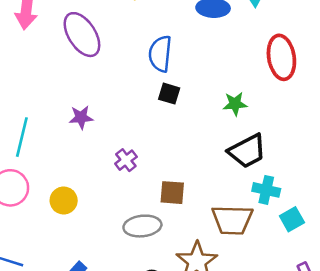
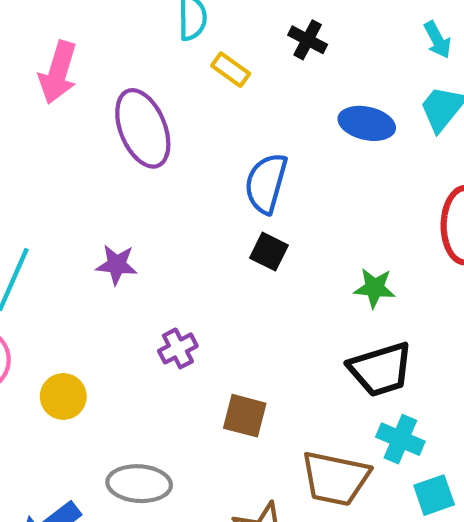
gray ellipse: (142, 226) -> (139, 484), moved

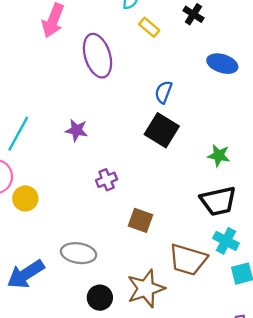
blue semicircle: (266, 183) -> (163, 92), size x0.7
black square: (269, 252) -> (162, 130), size x1.6
yellow circle: (63, 396) -> (25, 198), moved

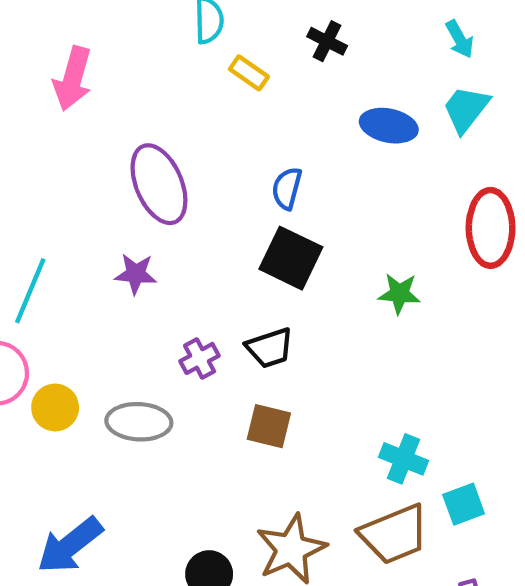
purple ellipse: (98, 56) -> (159, 184), moved
black trapezoid: (218, 201) -> (270, 348), moved, size x0.7
cyan cross: (226, 241) -> (404, 459), moved
gray ellipse: (79, 253) -> (139, 422), moved
brown trapezoid: (188, 260) -> (394, 534), moved, turned -33

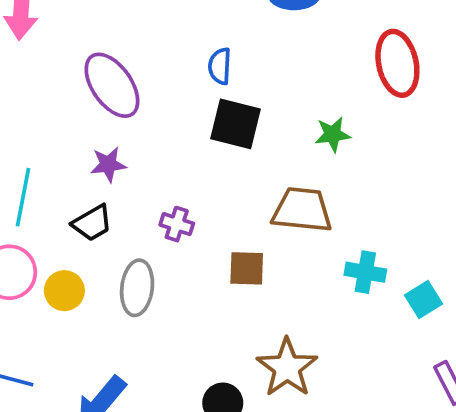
black trapezoid: (270, 348) -> (92, 223), moved
purple cross: (200, 358) -> (177, 224), turned -32
gray ellipse: (139, 422) -> (137, 288), turned -74
brown trapezoid: (394, 534) -> (302, 210), moved, turned -140

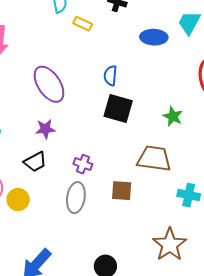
green star: (333, 134) -> (173, 116), turned 30
gray ellipse: (137, 288) -> (76, 198), moved
brown star: (287, 368) -> (170, 245), moved

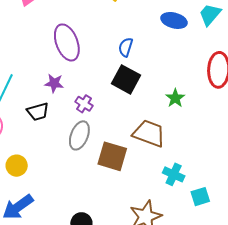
purple cross: (83, 164) -> (84, 104), moved
brown square: (122, 191) -> (112, 156), size x1.4
gray ellipse: (76, 198) -> (79, 135), moved
yellow circle: (18, 200) -> (17, 166), moved

